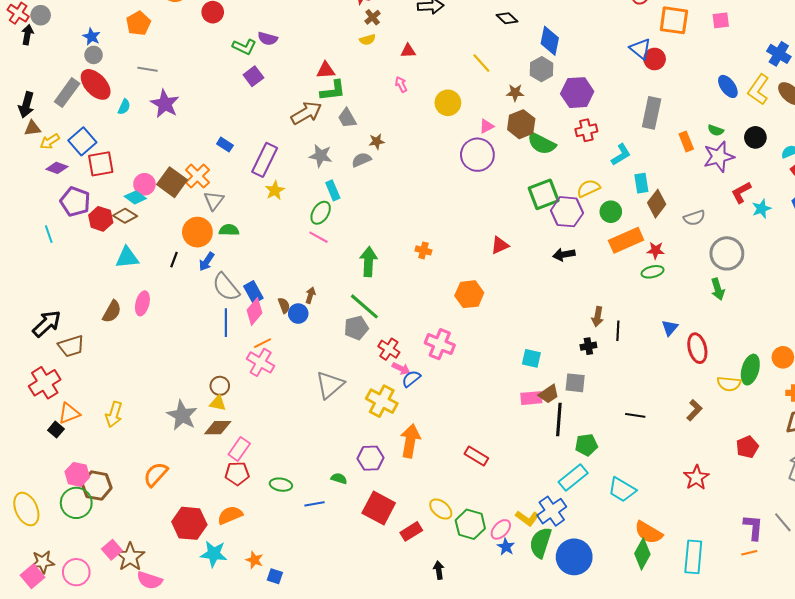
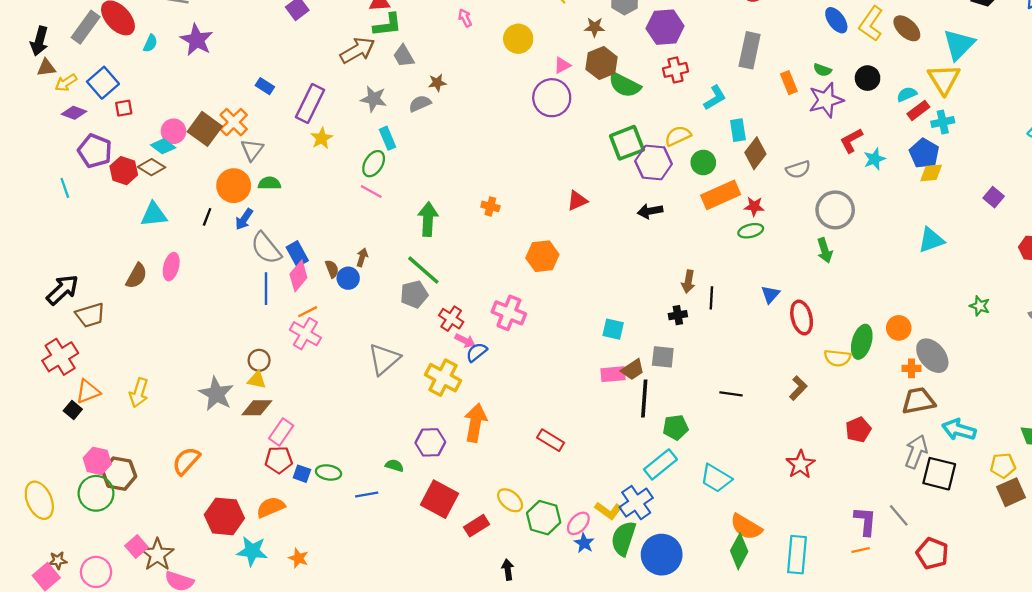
red square: (101, 164) -> (124, 108), size x0.6
brown star: (43, 562) -> (58, 560), size x0.7
blue square: (275, 576) -> (302, 474), moved

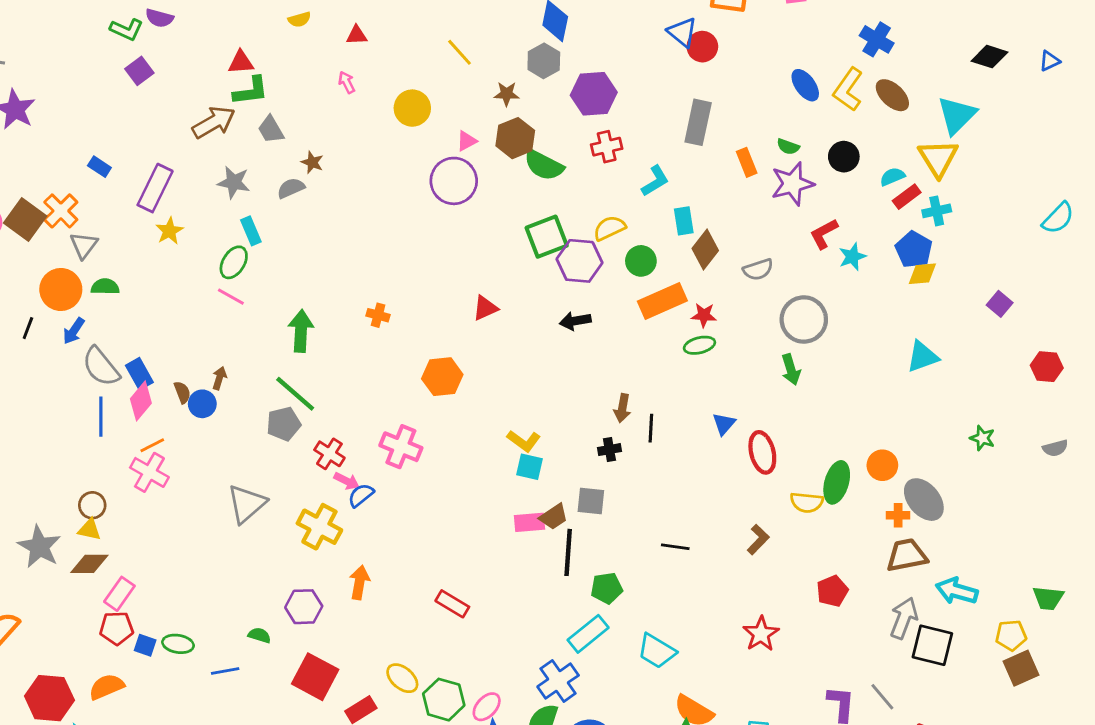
brown star: (437, 83) -> (312, 162), turned 30
orange arrow: (475, 423) -> (359, 582), size x0.7
yellow L-shape: (608, 511) -> (524, 441), moved

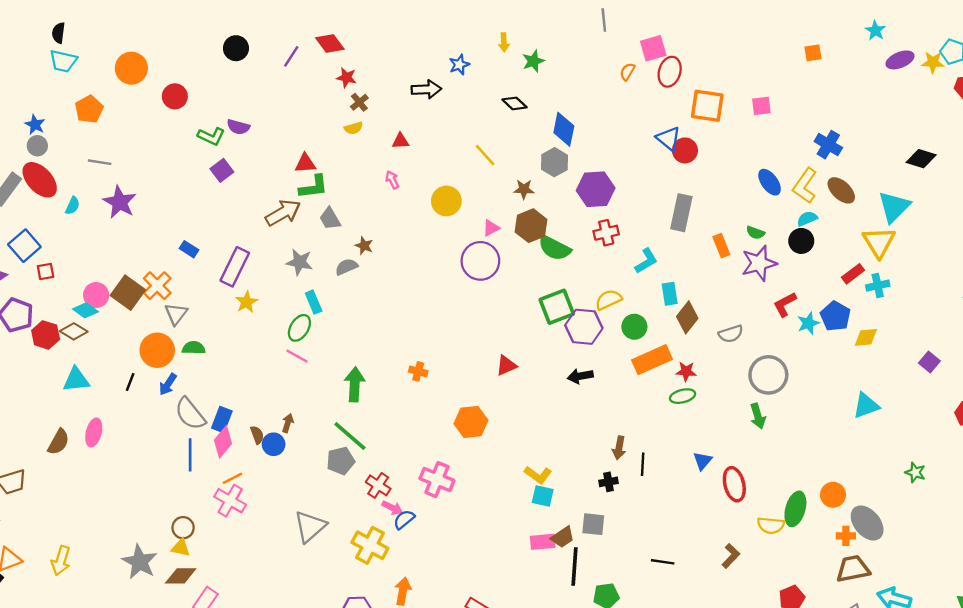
cyan semicircle: (892, 177) -> (807, 219), moved
blue pentagon: (914, 249) -> (835, 316), moved
blue rectangle: (139, 374) -> (222, 420), turned 50

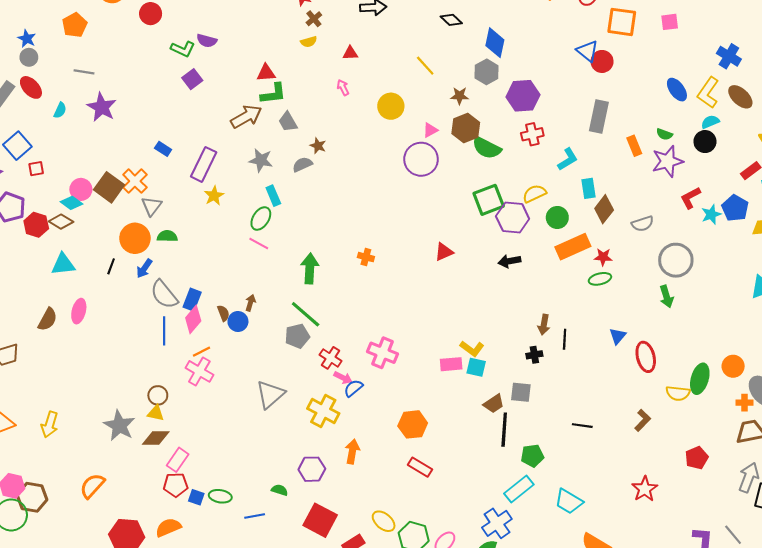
red ellipse: (40, 180) -> (31, 87), size x0.7
orange hexagon: (471, 422) -> (413, 424), moved
pink rectangle: (543, 542) -> (451, 364), moved

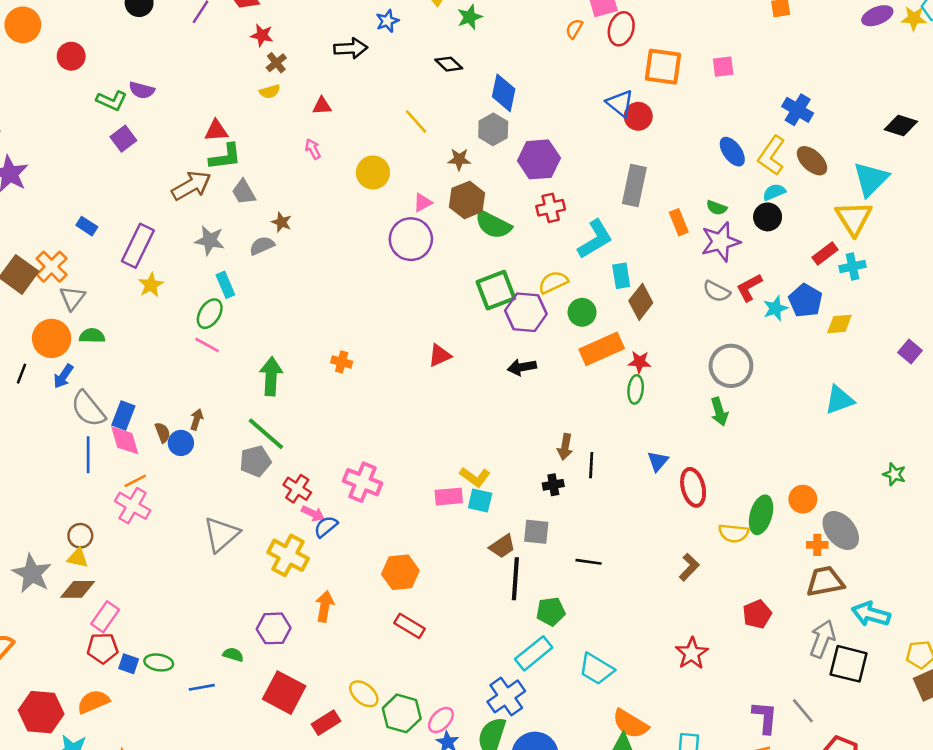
cyan L-shape: (568, 159) -> (595, 239), size x1.4
gray semicircle: (643, 224) -> (717, 291), moved, turned 45
green ellipse: (600, 279) -> (636, 389), turned -70
pink diamond: (193, 319) -> (125, 440), turned -56
black line: (582, 426) -> (589, 562), moved

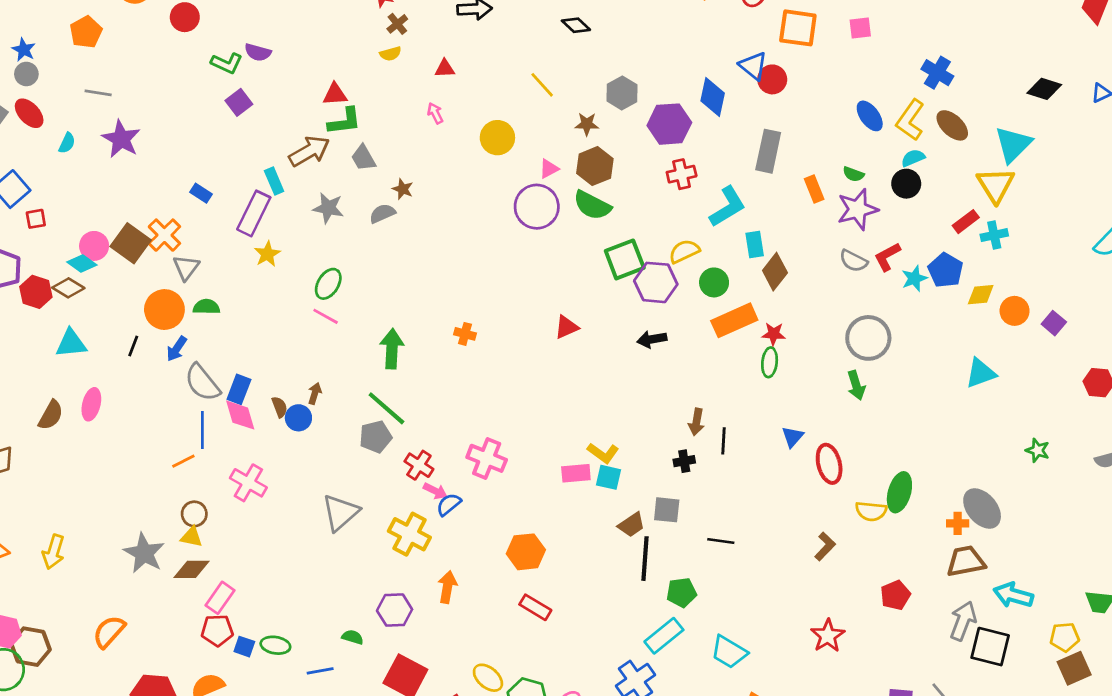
blue diamond: (504, 93) -> (713, 97), moved
green semicircle: (493, 225) -> (592, 205), moved
cyan rectangle: (225, 285) -> (274, 181), moved
orange line: (135, 481) -> (183, 461), moved
orange circle: (803, 499) -> (1015, 311), moved

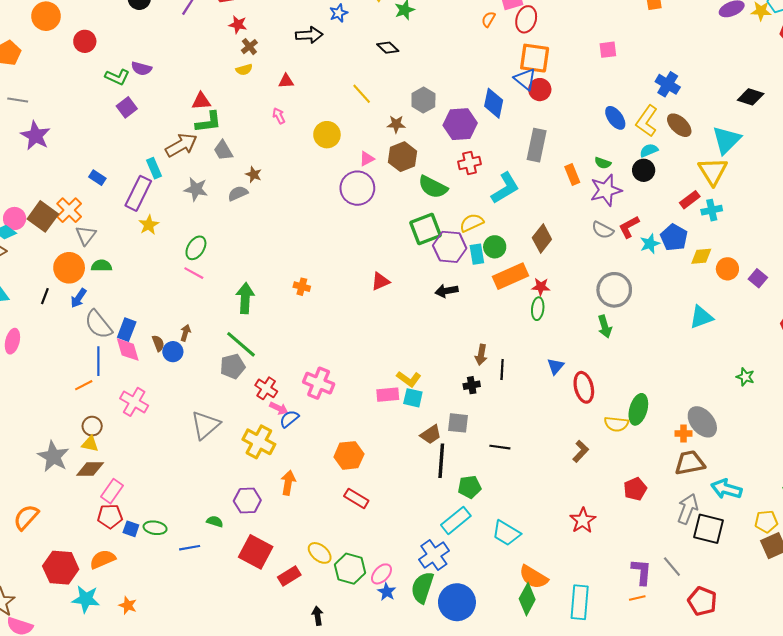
orange square: (798, 28) -> (535, 58), moved
green semicircle: (592, 205) -> (433, 187), moved
cyan rectangle: (755, 245) -> (477, 254), moved

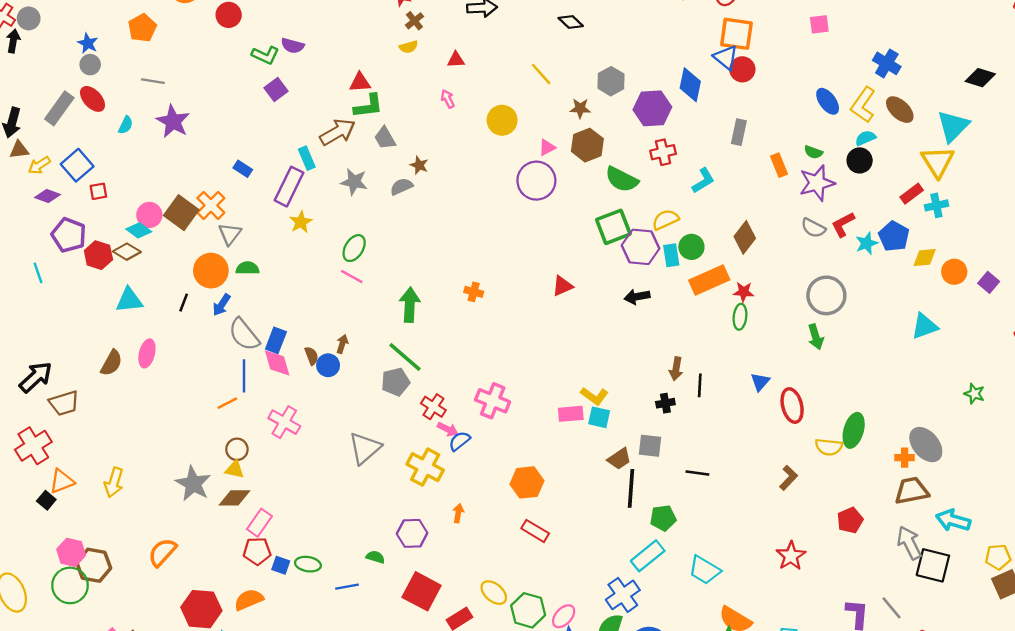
gray rectangle: (537, 145) -> (739, 132), size x0.7
cyan L-shape: (505, 188) -> (703, 181), size x0.7
orange arrow: (288, 483) -> (458, 513), size x0.7
gray arrow: (688, 509) -> (909, 543), turned -48

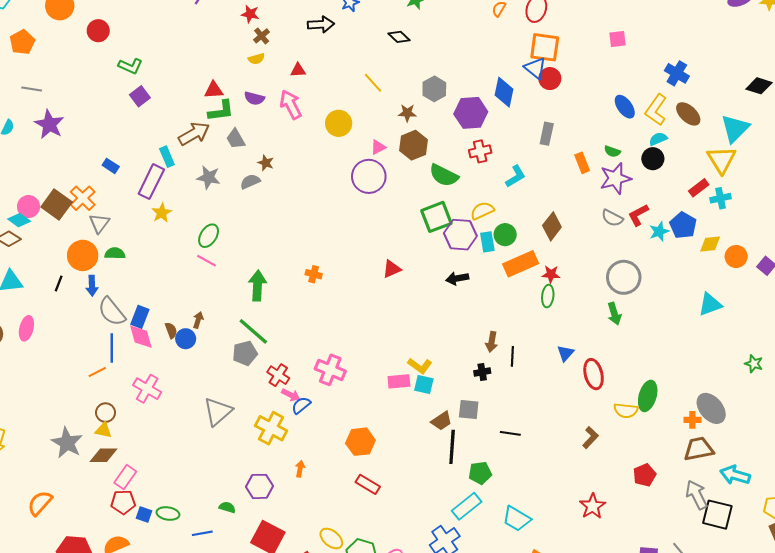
purple semicircle: (293, 46) -> (254, 98), moved
pink arrow: (448, 99) -> (291, 105), size x1.8
blue arrow: (222, 305) -> (92, 286), turned -36

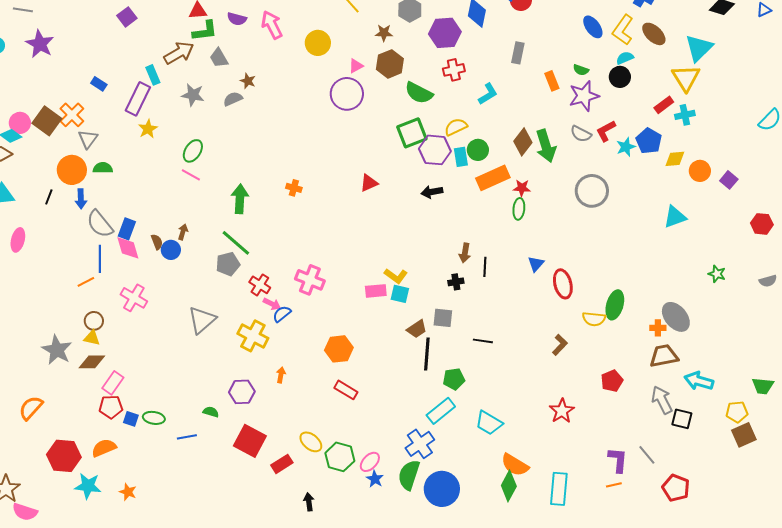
green arrow: (614, 314) -> (546, 146), moved, size x1.5
black square: (717, 515) -> (682, 419), size x0.7

